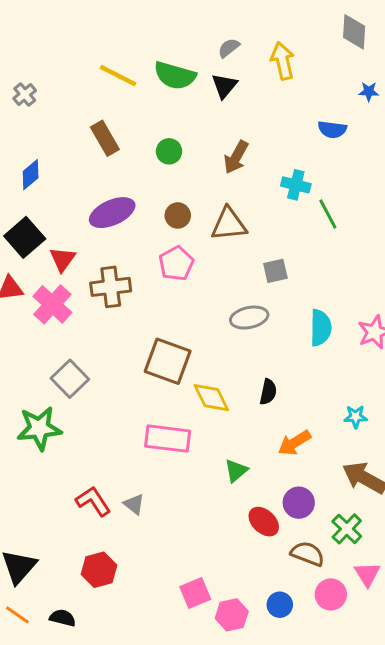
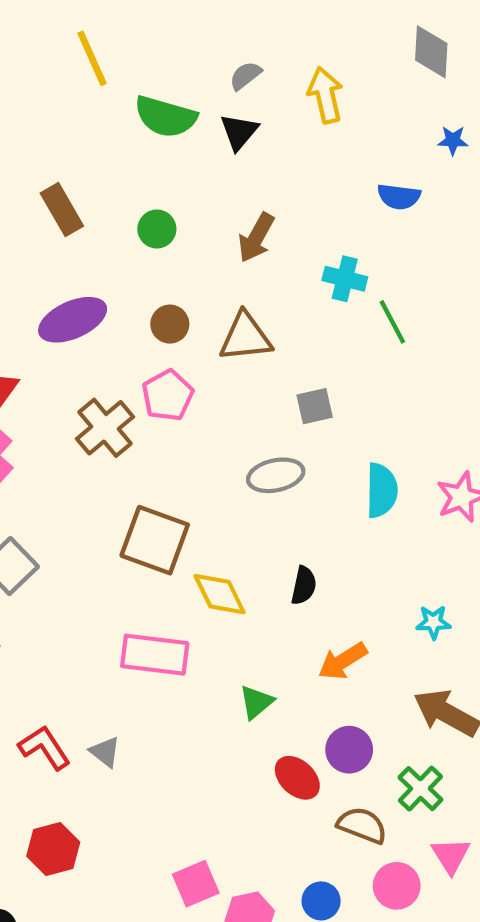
yellow line: (118, 76) -> (92, 58), moved, turned 39
brown cross: (111, 287) -> (105, 428), moved, turned -33

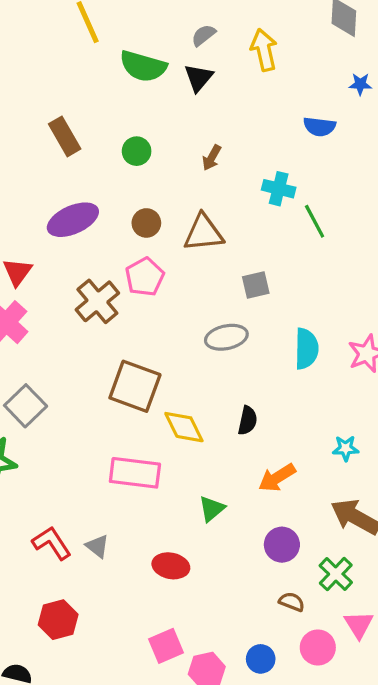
brown arrow: (256, 238) -> (212, 158), size x0.7
red ellipse: (297, 778) -> (171, 566), moved, turned -32
brown semicircle: (362, 825) -> (292, 602), size x0.7

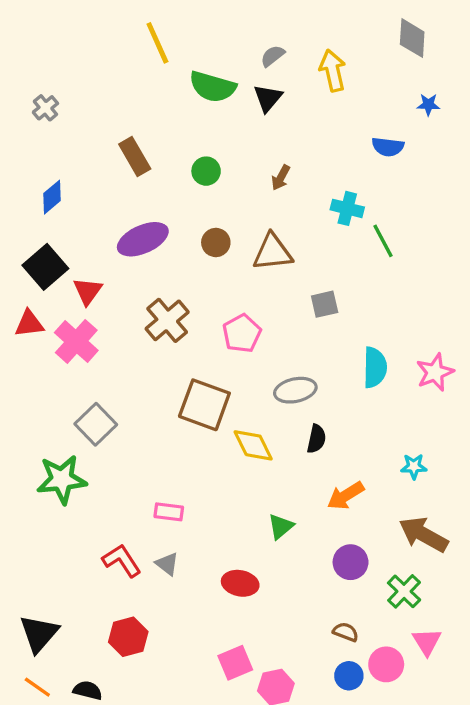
pink pentagon: (145, 277) -> (242, 333), moved
gray ellipse: (226, 337) -> (295, 390), moved
pink rectangle: (135, 473) -> (169, 512), moved, size x0.6
brown semicircle: (292, 602) -> (346, 632), moved
blue circle: (261, 659) -> (349, 676), moved

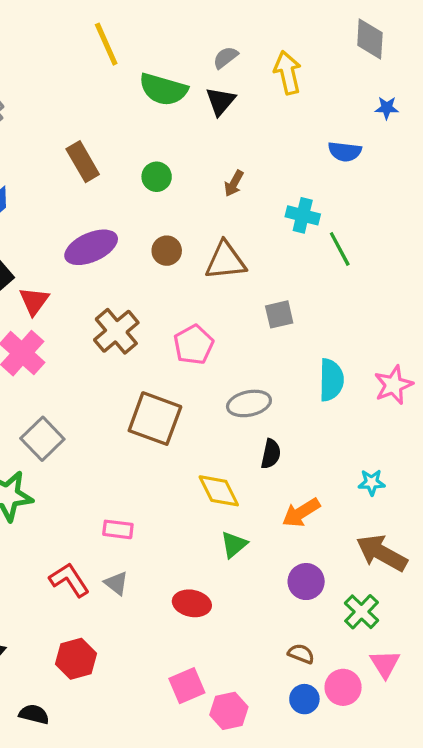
yellow diamond: (253, 445) -> (219, 491), moved

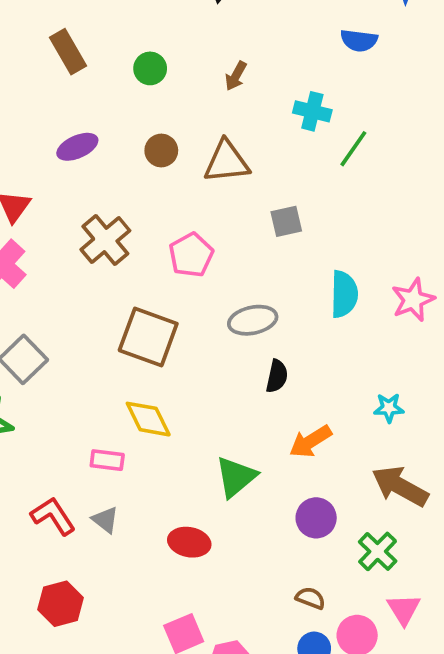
purple ellipse: (91, 247) -> (77, 147), size x0.7
green line: (340, 249) -> (353, 149), turned 63
yellow diamond: (219, 491) -> (148, 419), moved
green triangle: (234, 545) -> (236, 477), size x1.4

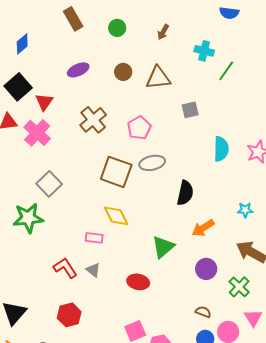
gray ellipse: (253, 320) -> (152, 163), moved
black semicircle: (277, 376) -> (185, 193), size x1.4

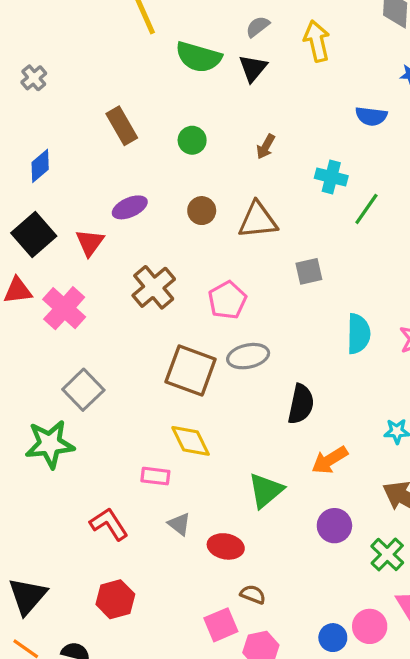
red triangle: (44, 102) -> (90, 243), moved
gray triangle: (93, 270) -> (179, 524), moved
brown semicircle: (203, 312) -> (253, 594), moved

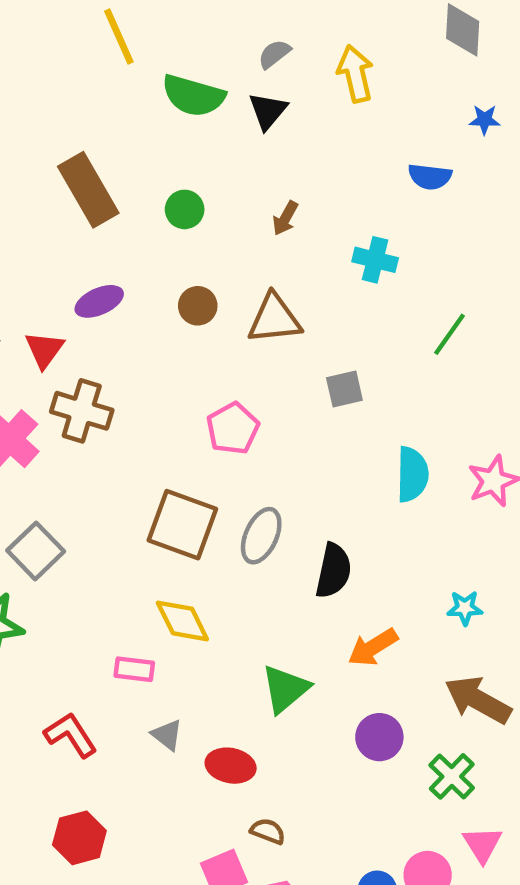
brown rectangle: (122, 126) -> (88, 190), size x1.4
green line: (366, 209) -> (449, 334), moved
brown cross: (154, 287) -> (82, 411), moved, turned -33
gray ellipse: (248, 356) -> (261, 536), moved, turned -54

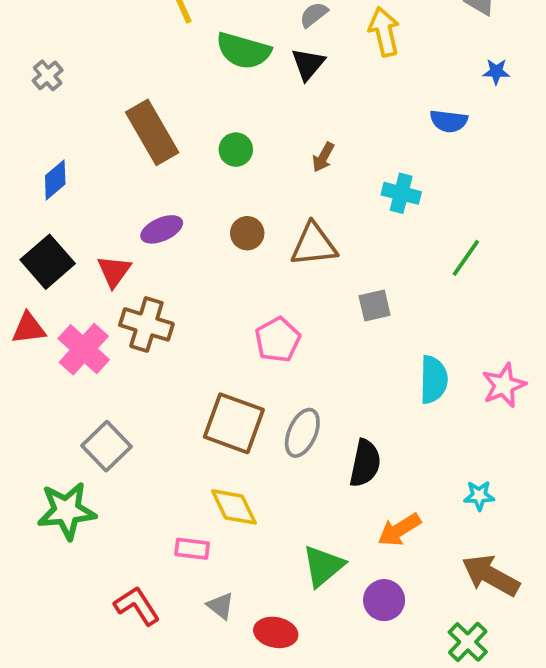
purple circle: (379, 737) -> (384, 600), moved

